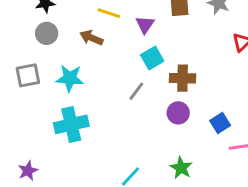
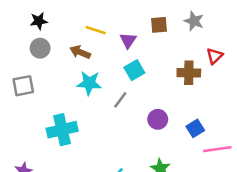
cyan star: (70, 78) -> (89, 83), moved
brown cross: (183, 78) -> (189, 73), moved

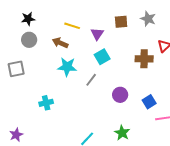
cyan cross: (62, 130) -> (46, 103), size x0.6

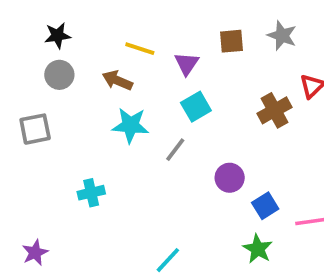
brown cross: (144, 59) -> (275, 110), turned -30
blue square: (149, 102) -> (265, 206), moved
green star: (122, 133) -> (258, 249), moved

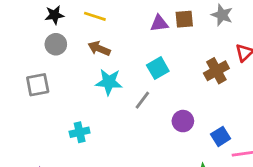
yellow line: (140, 49) -> (95, 16), moved
purple triangle: (187, 64) -> (159, 23), moved, turned 48
blue square: (265, 206) -> (221, 136), moved

